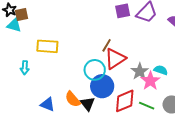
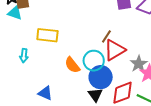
orange semicircle: (73, 99) -> (72, 65), moved
black triangle: (88, 104) -> (95, 95), moved

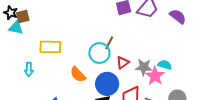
red triangle: (115, 50) -> (123, 63), moved, size x0.6
cyan circle: (94, 61) -> (99, 53), moved
gray star: (139, 64) -> (144, 67), turned -30

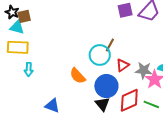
yellow rectangle: (50, 47) -> (18, 47), moved

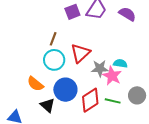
brown line: (110, 45) -> (53, 39), moved
red triangle: (123, 65) -> (80, 53), moved, size x1.5
black triangle: (102, 104) -> (48, 105), moved

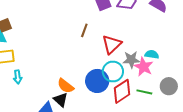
cyan circle: (54, 60) -> (113, 71), moved
orange semicircle: (35, 84) -> (66, 86), moved
black triangle: (48, 105) -> (61, 100), moved

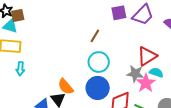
red triangle: (112, 44) -> (147, 56), moved
cyan circle: (113, 71) -> (99, 62), moved

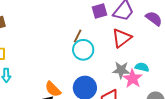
red triangle: (147, 56) -> (122, 38), moved
cyan circle: (99, 62) -> (83, 50), moved

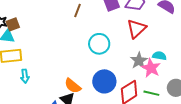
brown line: (78, 36) -> (77, 10), moved
gray star: (121, 70) -> (139, 61), turned -30

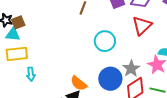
gray star: (139, 61) -> (131, 69), moved

